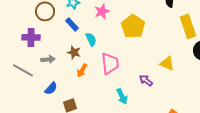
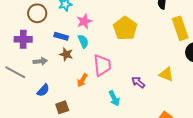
pink star: (102, 11) -> (84, 21), moved
blue rectangle: (72, 24) -> (61, 36), moved, turned -32
yellow triangle: (167, 63) -> (166, 74), moved
orange arrow: (82, 70) -> (82, 80), moved

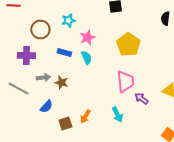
brown star: (66, 54) -> (61, 82), moved
pink trapezoid: (102, 65) -> (125, 82), moved
orange arrow: (82, 80) -> (85, 116), moved

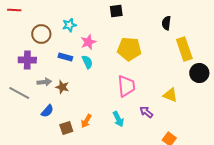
yellow pentagon: (128, 44) -> (129, 49), turned -30
purple arrow: (141, 98) -> (146, 112), moved

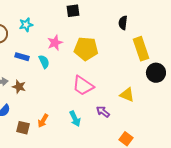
pink star: (88, 42) -> (55, 43), moved
pink trapezoid: (126, 86) -> (83, 86), turned 130
brown square: (66, 128) -> (23, 128), turned 32

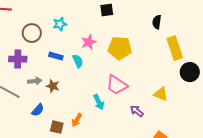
cyan arrow: (75, 119) -> (99, 102), moved

